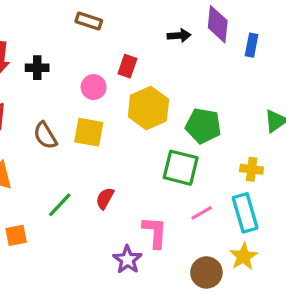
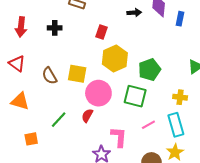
black cross: (37, 68) -> (55, 28), moved
pink circle: (94, 87) -> (98, 93), moved, size x1.6
green pentagon: (203, 126) -> (149, 70), turned -30

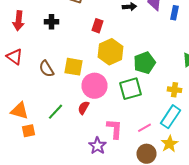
green square: (135, 96) -> (130, 89), turned -30
orange triangle: (20, 101) -> (20, 111), moved
pink line: (148, 125) -> (144, 128), moved
cyan rectangle: (176, 125) -> (170, 117), turned 50

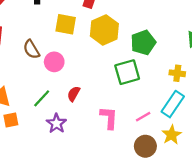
yellow square: (74, 67) -> (66, 24), moved
pink circle: (94, 86) -> (54, 62), moved, size x0.7
purple star: (98, 146) -> (56, 123), moved

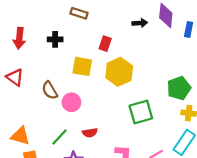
green pentagon: (143, 42) -> (179, 88), moved
red semicircle: (74, 94) -> (90, 133), turned -128

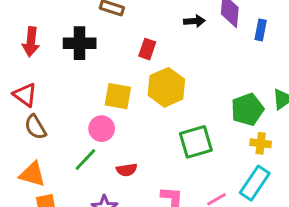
black cross: (55, 39) -> (80, 43), size x1.5
yellow square: (82, 66) -> (118, 96), moved
brown semicircle: (50, 90) -> (35, 127), moved
green line: (59, 137) -> (85, 160), moved

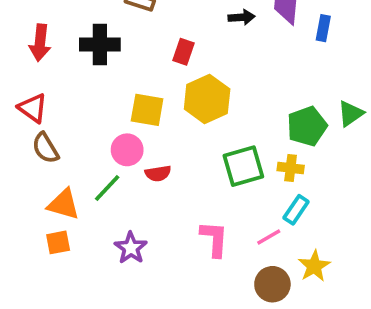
yellow cross: (261, 143) -> (291, 168), moved
red semicircle: (127, 170) -> (158, 173), moved
orange triangle: (32, 174) -> (64, 204), moved
cyan rectangle: (255, 183) -> (296, 210), moved, size x0.7

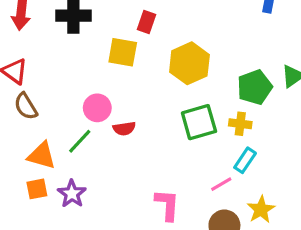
yellow hexagon: (207, 99) -> (189, 63), moved
yellow square: (147, 110) -> (123, 52), moved
pink L-shape: (214, 239) -> (167, 205), moved
purple star: (131, 248) -> (72, 194), moved

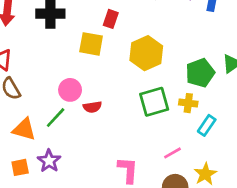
cyan rectangle: (245, 160) -> (207, 125), moved
orange square: (37, 189) -> (20, 167), moved

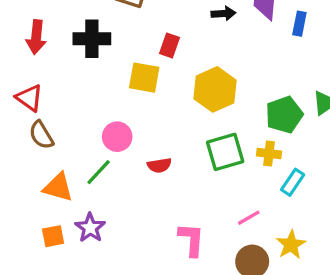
red semicircle: (92, 107) -> (159, 165), moved

